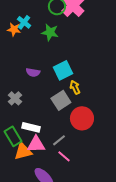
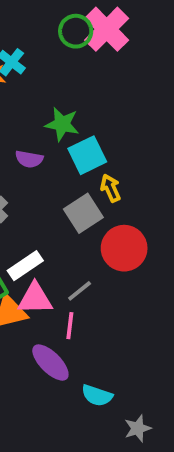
green star: (50, 32) -> (62, 124), moved
white rectangle: (31, 127) -> (25, 266), turned -48
pink line: (64, 156) -> (70, 326), moved, turned 56

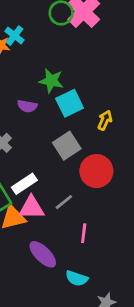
yellow arrow: (111, 188) -> (105, 120), moved, turned 48
pink line: (70, 326) -> (84, 233), moved

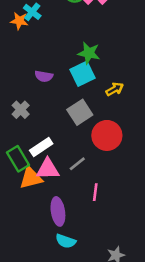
green star: (51, 81) -> (89, 53), moved
yellow arrow: (105, 120) -> (115, 89), turned 36
purple ellipse: (43, 254) -> (58, 211), turned 36
cyan semicircle: (77, 278) -> (66, 241), moved

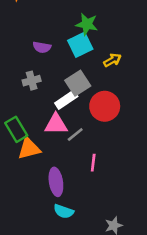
gray cross: (21, 110) -> (32, 81), moved, turned 30
white rectangle: (41, 147) -> (66, 100), moved
pink triangle: (48, 169) -> (56, 124), moved

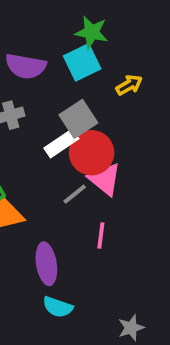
purple semicircle: (42, 47) -> (26, 66), size x1.5
red circle: (105, 106) -> (92, 153), moved
pink triangle: (56, 124) -> (105, 179), moved, turned 40

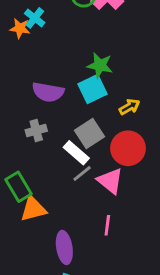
white rectangle: (61, 143) -> (76, 153), turned 75
red circle: (92, 153) -> (128, 148), moved
gray line: (75, 194) -> (82, 173), moved

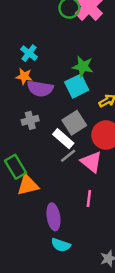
cyan cross: (35, 18) -> (29, 53), moved
orange star: (20, 28) -> (24, 76), moved

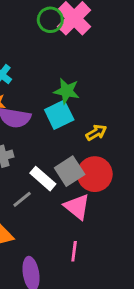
gray square: (74, 123) -> (70, 171), moved
gray line: (68, 156) -> (22, 199), moved

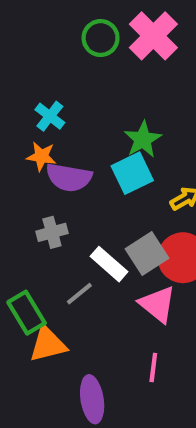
green circle: (50, 20) -> (101, 38), moved
green star: (67, 91) -> (143, 139), turned 30

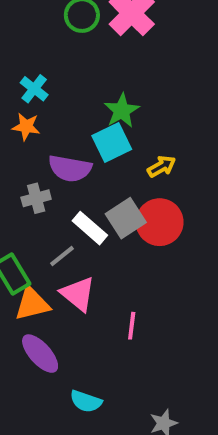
purple semicircle: (69, 177) -> (70, 168), moved
pink triangle: (158, 304) -> (78, 294), moved
purple ellipse: (92, 399) -> (40, 354), moved, turned -33

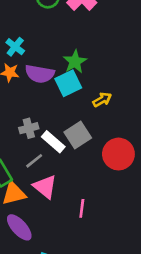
purple semicircle: (70, 168) -> (40, 74), moved
gray cross: (36, 198) -> (29, 128), moved
red circle: (160, 222) -> (118, 154), moved

